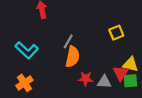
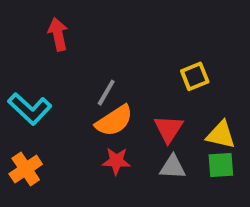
orange semicircle: (73, 57) -> (114, 121), turned 45
red triangle: (121, 73) -> (169, 129), moved
red star: (86, 79) -> (116, 161), moved

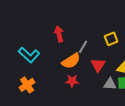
red arrow: (58, 34) -> (59, 34), moved
gray line: (106, 93) -> (83, 47), moved
gray triangle: (173, 167) -> (110, 84), moved

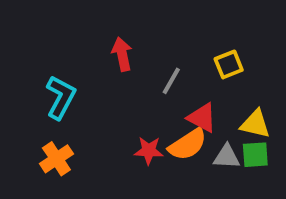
cyan L-shape: (29, 55) -> (61, 97), turned -105
orange semicircle: (71, 61) -> (188, 144), moved
red triangle: (98, 65) -> (202, 118), turned -35

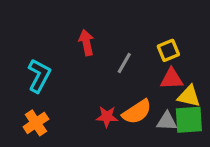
red triangle: (202, 118) -> (172, 79), moved, turned -30
green square: (255, 155) -> (189, 120), size x1.4

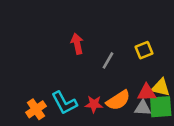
cyan L-shape: (39, 76) -> (64, 103), moved, turned 124
red triangle: (172, 79) -> (147, 93), moved

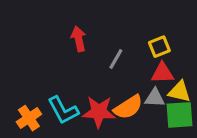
red triangle: (147, 93) -> (162, 73), moved
red star: (94, 104) -> (99, 112), size x1.5
gray triangle: (143, 108) -> (155, 98), moved

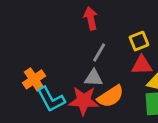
red arrow: (79, 39) -> (91, 18), moved
gray triangle: (155, 98) -> (94, 78), moved
orange cross: (29, 118) -> (34, 79), moved

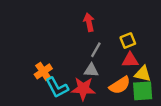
orange semicircle: (111, 96) -> (120, 85), moved

